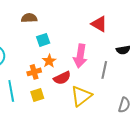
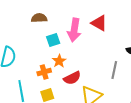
red triangle: (99, 24) -> (99, 23), moved
pink arrow: (80, 56) -> (74, 30), moved

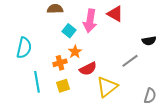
cyan square: (53, 40) -> (69, 31), turned -32
gray line: (114, 70) -> (130, 61), turned 42

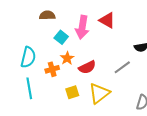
cyan semicircle: (24, 48) -> (28, 57), moved
red semicircle: (88, 69) -> (87, 67), moved
yellow square: (63, 86) -> (72, 92), moved

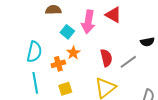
red semicircle: (87, 67) -> (106, 58), moved, turned -78
yellow square: (72, 92) -> (65, 89), moved

